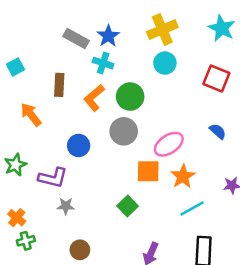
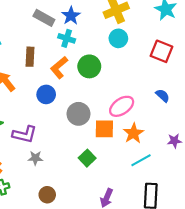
gray circle: (124, 131) -> (78, 114), moved
blue circle: (79, 145) -> (46, 94), moved

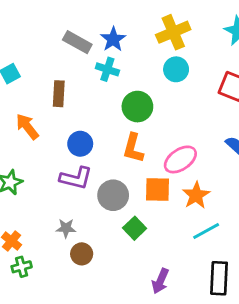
orange L-shape: (59, 67) -> (133, 148), moved, turned -35
gray circle: (78, 114) -> (113, 195), moved
purple L-shape: (25, 134) -> (76, 178), moved
brown circle: (47, 195) -> (82, 254), moved

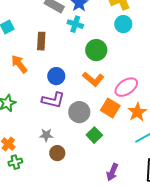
orange L-shape: (133, 148) -> (93, 79), turned -65
orange square: (157, 190) -> (110, 108), turned 30

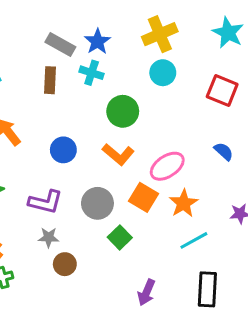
brown rectangle: (41, 41) -> (50, 80), moved
purple L-shape: (53, 100) -> (46, 202), moved

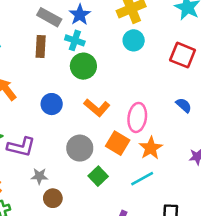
green circle: (123, 111) -> (83, 66), moved
pink ellipse: (167, 166) -> (137, 117), turned -48
purple L-shape: (46, 202) -> (21, 147), moved
cyan line: (194, 240) -> (142, 179), moved

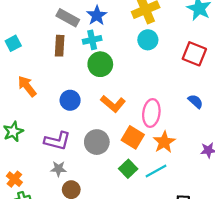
cyan cross: (75, 40) -> (92, 40), turned -30
purple L-shape: (21, 147) -> (57, 141), moved
green square: (98, 176) -> (128, 169), moved

